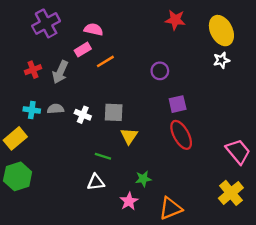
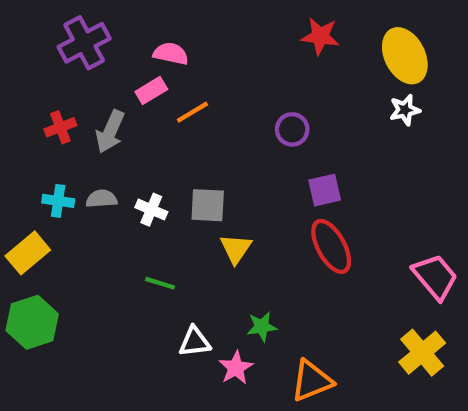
green line: (103, 156) -> (160, 283), moved
white triangle: (96, 182) -> (195, 342), moved

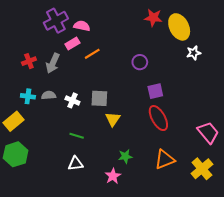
purple cross: (84, 43) -> (56, 21), moved
yellow ellipse: (405, 56) -> (179, 27), moved
white triangle: (195, 342) -> (76, 164), moved
orange triangle: (312, 381) -> (165, 159), moved

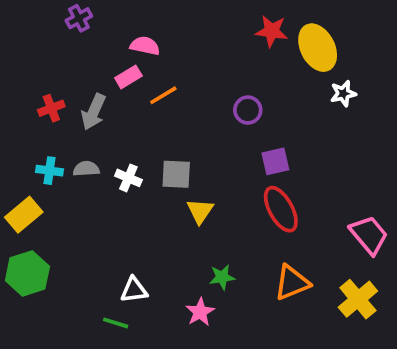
purple cross: (56, 21) -> (79, 18), moved, size x0.6
green line: (77, 136) -> (116, 323), moved

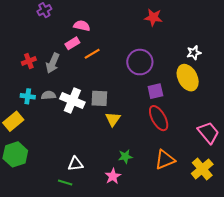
yellow ellipse: (318, 48) -> (188, 78), moved
purple circle: (248, 110) -> (140, 62), size x1.6
white cross: (128, 178) -> (72, 100), size x1.6

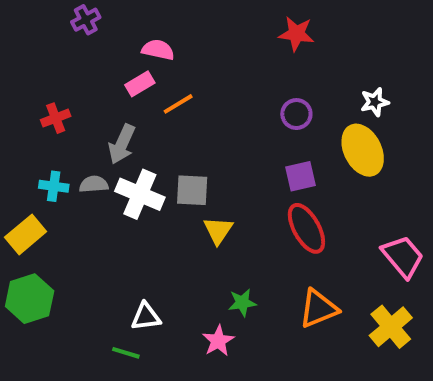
purple circle: (140, 62) -> (296, 114), moved, size x0.6
gray arrow: (53, 63) -> (122, 144), moved

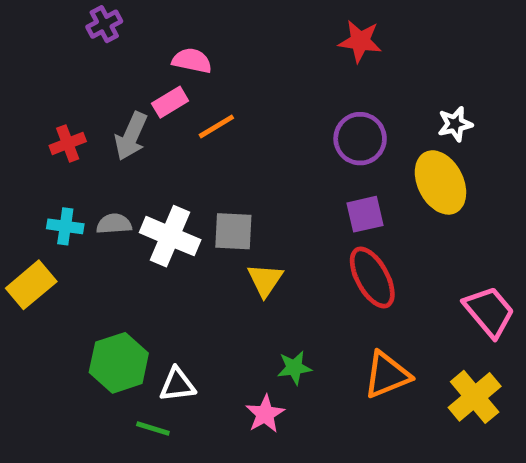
purple circle: (296, 114) -> (360, 139), size x1.4
gray arrow: (122, 144) -> (131, 136), moved
green hexagon: (30, 299) -> (119, 363), moved

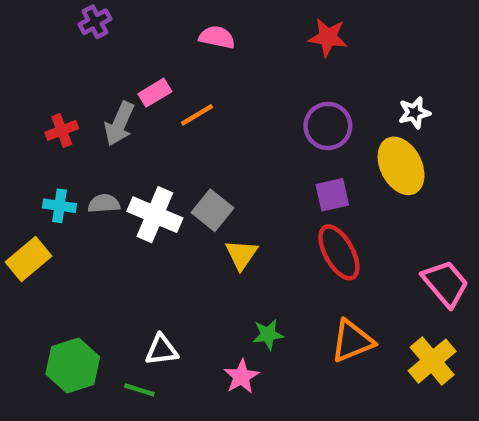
pink semicircle: (192, 61) -> (217, 37), moved
gray square: (233, 231) -> (213, 210), turned 36
green hexagon: (119, 363) -> (73, 365), moved

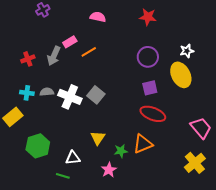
red ellipse: (339, 252) -> (153, 114), turned -40
yellow triangle: (241, 255) -> (98, 138), moved
orange triangle: (352, 341) -> (143, 144), moved
green hexagon: (73, 365) -> (38, 146), moved

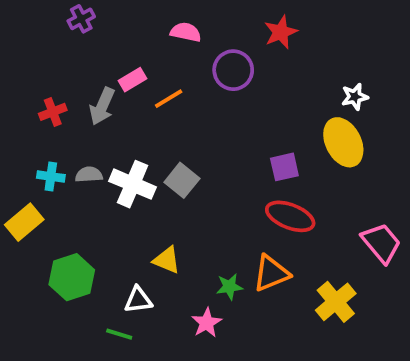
red star: (148, 17) -> (281, 32), turned -30
purple circle: (148, 57) -> (233, 70), moved
yellow triangle: (98, 138) -> (167, 260), moved, turned -42
yellow cross: (195, 163) -> (336, 302), moved

